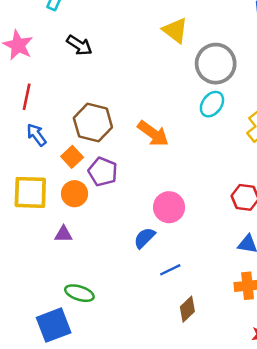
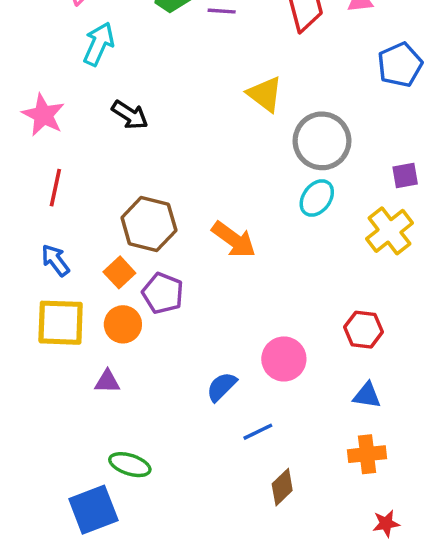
blue arrow: (36, 135) -> (55, 260), moved
pink circle: (169, 207) -> (284, 359), moved

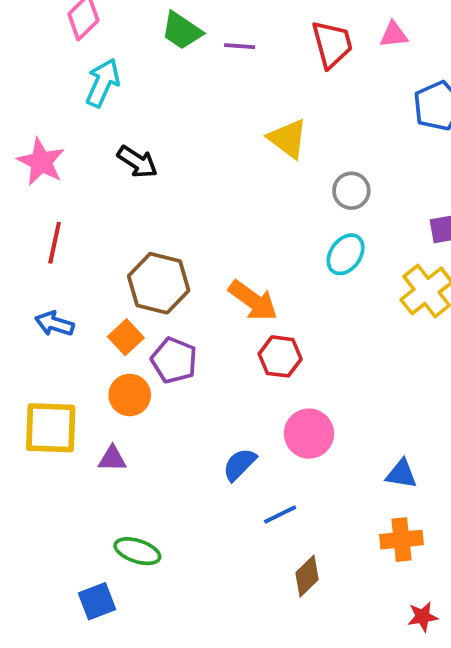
gray circle: (322, 141) -> (351, 191), size x0.6
blue arrow: (55, 260) -> (55, 324), turned -36
yellow square: (61, 323) -> (51, 428), moved
red hexagon: (364, 330) -> (280, 356), moved
blue square: (93, 510) -> (97, 601), size x0.7

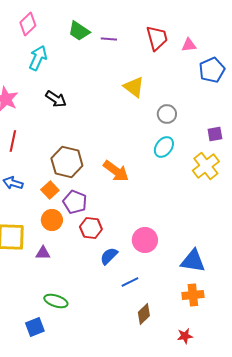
pink triangle: (394, 35) -> (189, 45), moved
red hexagon: (280, 356) -> (91, 228), moved
blue triangle: (401, 474) -> (193, 261), size x1.5
red star: (423, 617) -> (185, 336), moved

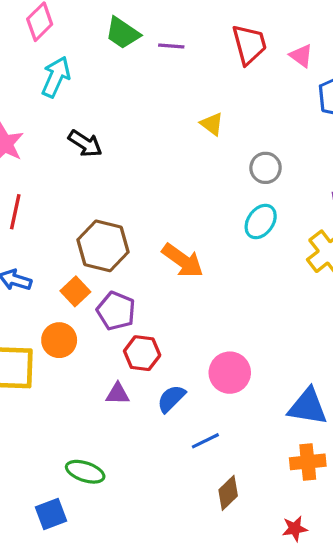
pink triangle: (189, 45) -> (301, 56), turned 42
yellow triangle: (134, 87) -> (212, 124), size x0.7
orange circle: (52, 220) -> (59, 340), moved
purple triangle: (43, 253) -> (118, 394), moved

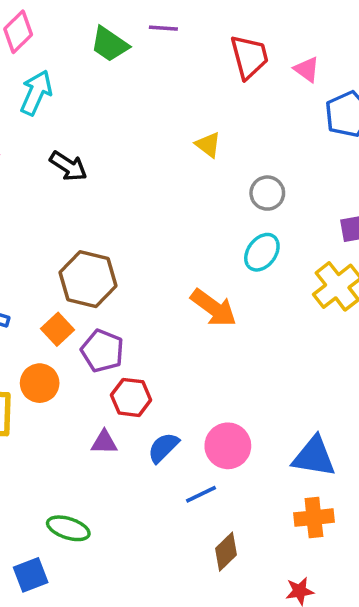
purple line: (171, 46) -> (163, 28), moved
orange arrow: (183, 260) -> (214, 308), moved
pink circle: (230, 373) -> (228, 446), moved

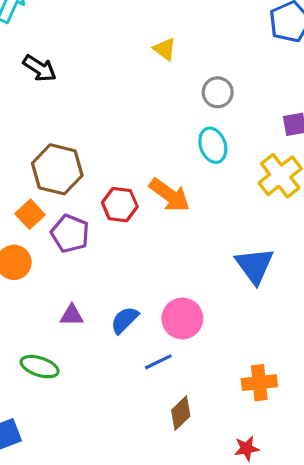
cyan ellipse: (262, 252) -> (213, 145), turned -56
red hexagon: (131, 397) -> (120, 205), moved
blue triangle: (314, 457) -> (255, 266), moved, turned 45
green ellipse: (68, 528) -> (40, 367), moved

